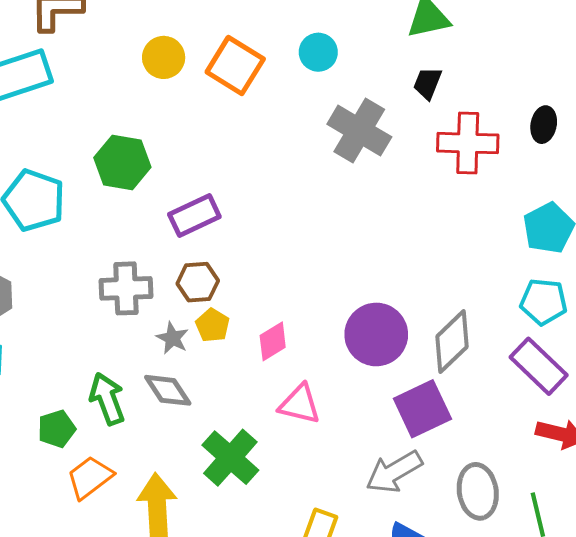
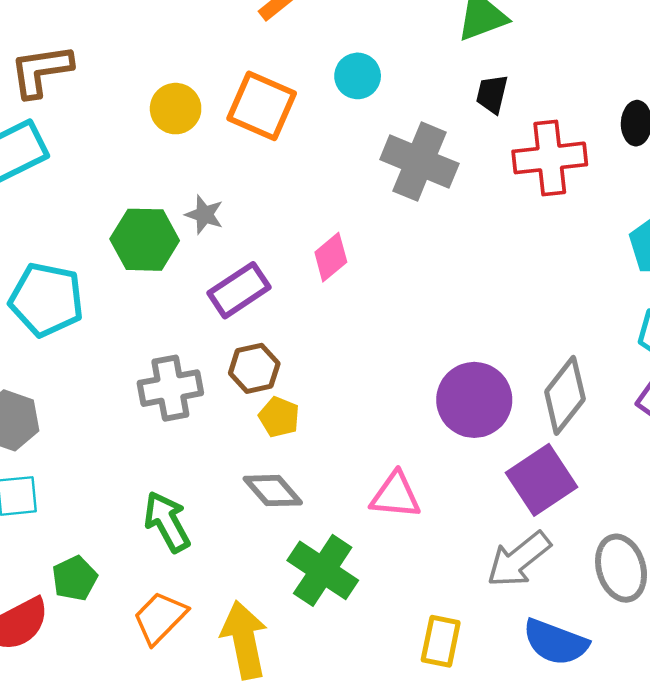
gray star: (172, 338) -> (204, 215), moved
pink diamond: (273, 341) -> (331, 257), moved
gray diamond: (168, 390) -> (273, 491), moved
green pentagon: (57, 429) -> (75, 578), moved

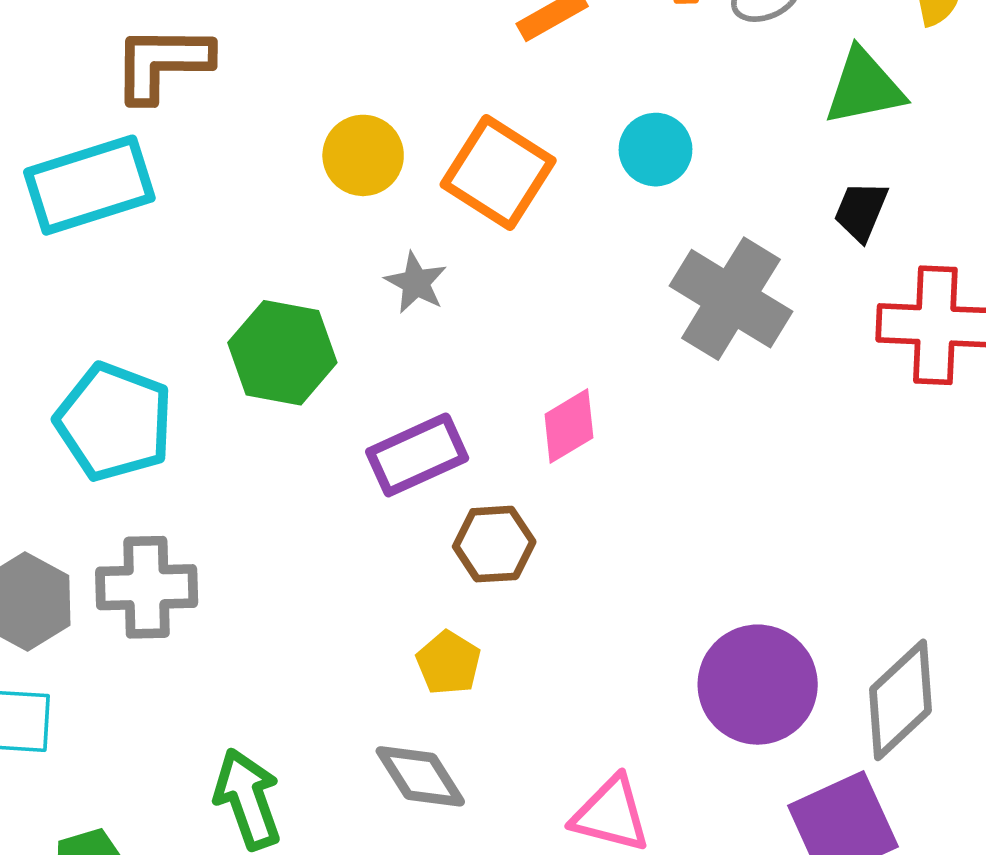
gray star: (204, 215) -> (416, 283), moved
brown hexagon: (254, 368) -> (494, 544), moved
gray cross: (170, 388) -> (147, 587), moved

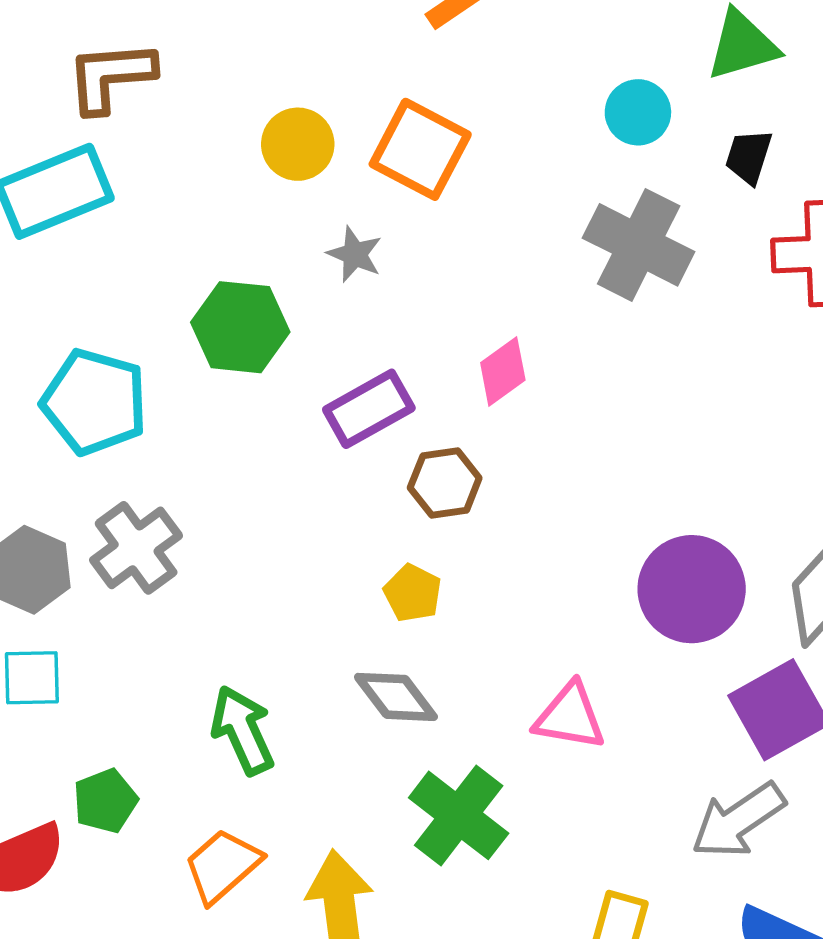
cyan circle: (655, 150) -> (638, 112), moved
gray cross: (147, 587) -> (136, 548), turned -30

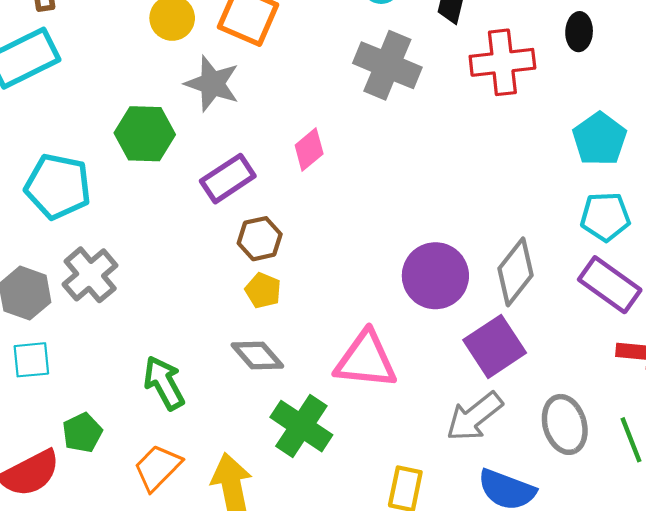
gray star: (355, 254) -> (212, 84), size x1.6
brown hexagon: (445, 483) -> (260, 239), moved
pink triangle: (570, 717) -> (366, 360), size x1.4

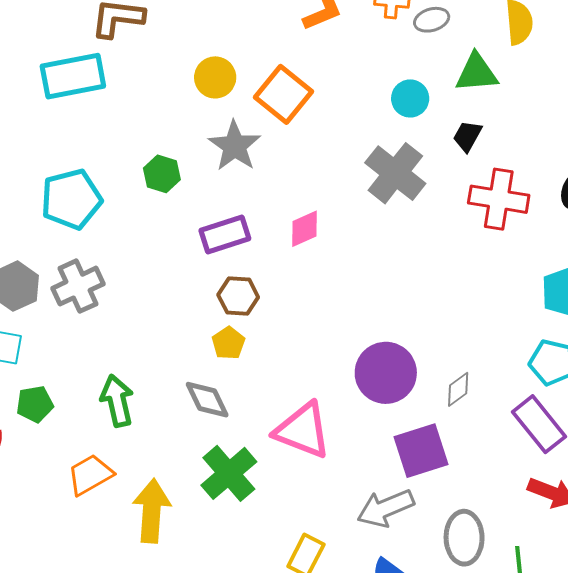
green hexagon: (145, 134) -> (162, 174), size x0.7
cyan pentagon: (58, 186) -> (71, 199), turned 30
gray diamond: (515, 272) -> (458, 389), size x0.6
green pentagon: (82, 433) -> (35, 404), moved

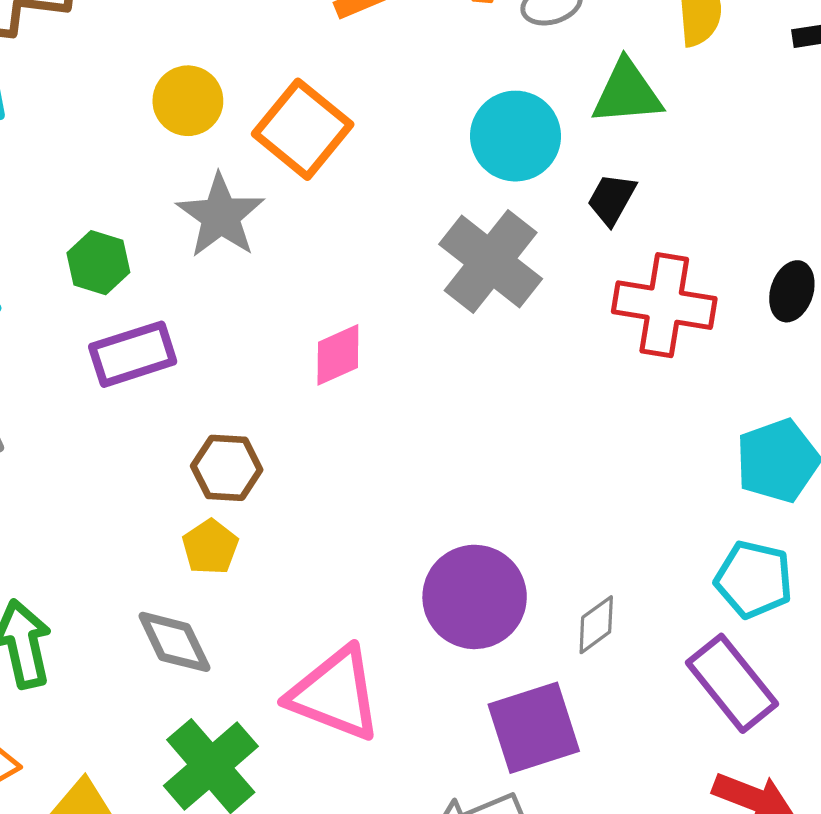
cyan circle: (410, 98) -> (516, 136), size x1.4
purple rectangle: (225, 234) -> (133, 354), moved

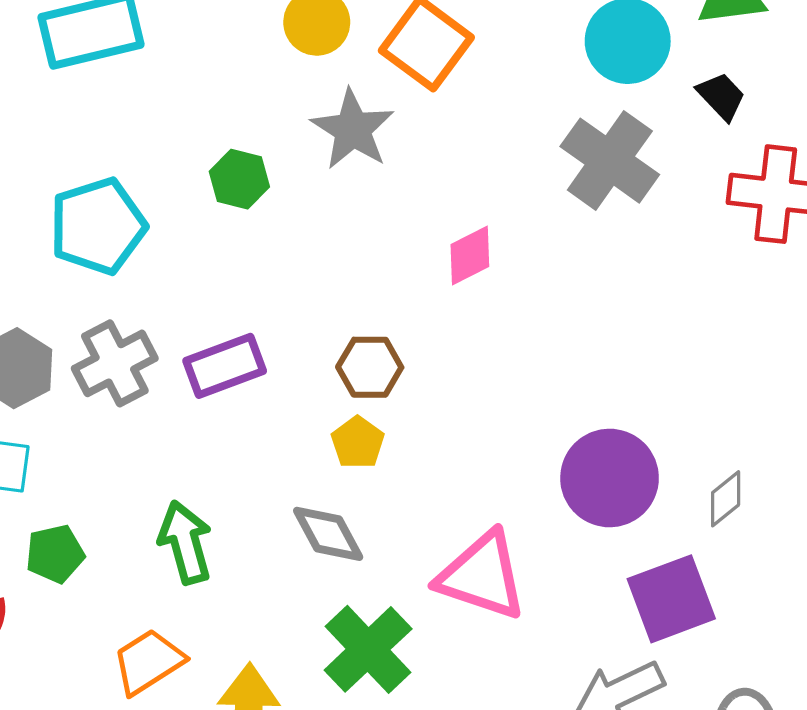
black trapezoid: (612, 199) -> (721, 96), turned 110
purple rectangle: (133, 354) -> (225, 366), moved

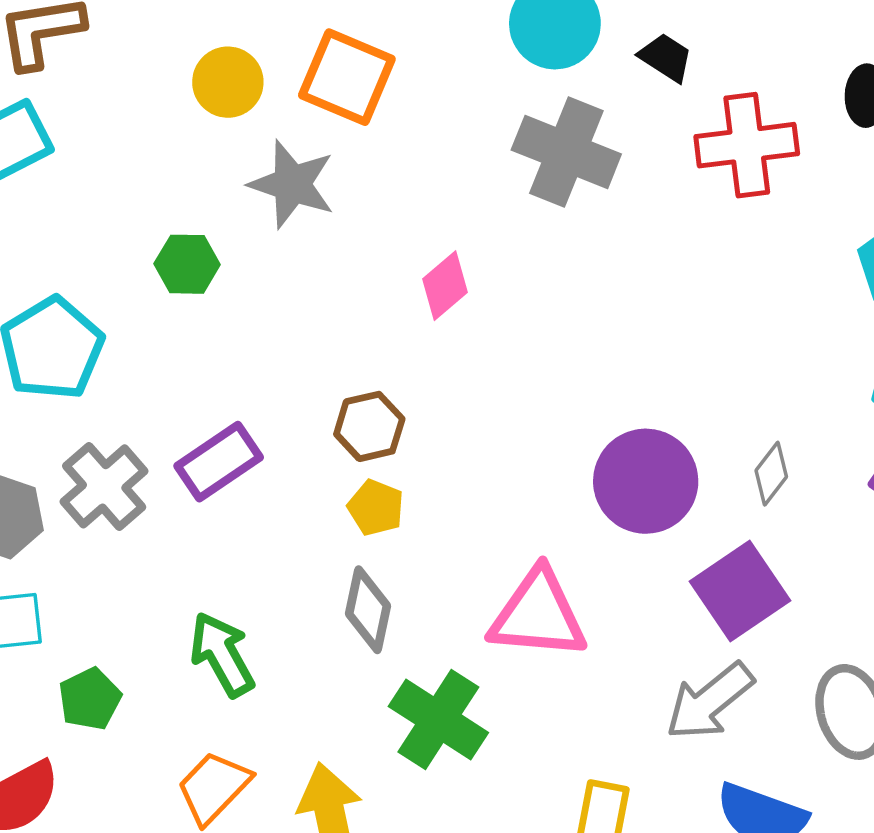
gray diamond: (328, 534) -> (368, 610), turned 54

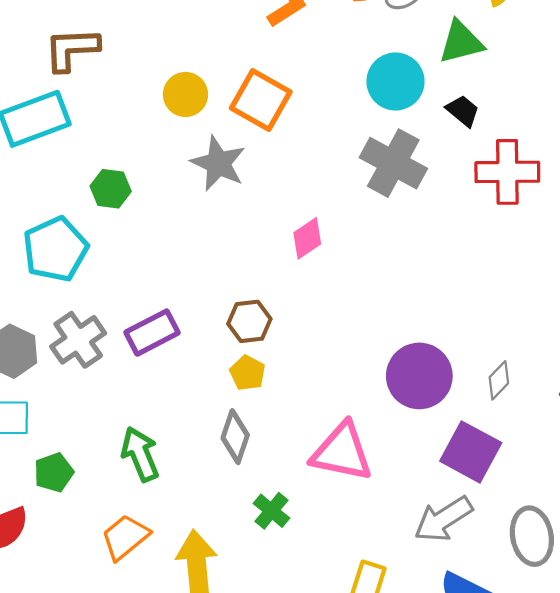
green hexagon: (187, 264) -> (111, 189), moved
purple square: (740, 591) -> (471, 452), turned -34
green cross: (438, 719) -> (271, 511), size x0.6

